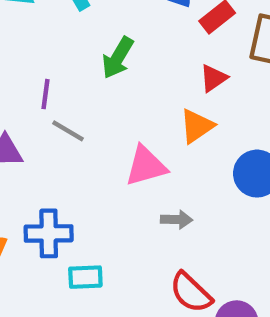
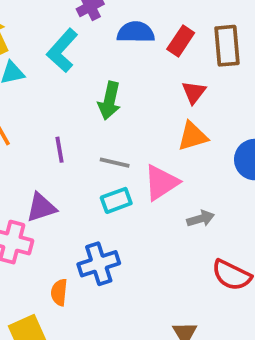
orange triangle: (197, 126) -> (193, 136), turned 36
gray line: (68, 131) -> (115, 163), moved
cyan rectangle: (85, 277) -> (116, 200), moved

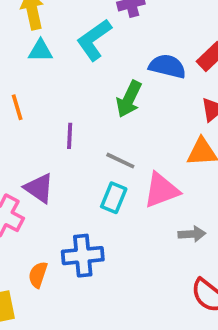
blue semicircle: (136, 32) -> (167, 66), moved
cyan rectangle: (116, 200) -> (114, 198), turned -60
purple triangle: (41, 207) -> (39, 188), turned 40

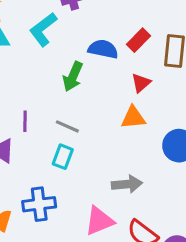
purple line: (70, 136) -> (25, 121), moved
pink triangle: (161, 190) -> (99, 221), moved
gray arrow: (192, 234) -> (127, 184), size x1.4

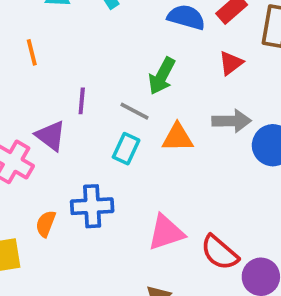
green arrow: (73, 76) -> (162, 76), moved
orange triangle: (133, 118) -> (178, 138), moved
gray arrow: (127, 184) -> (232, 121), moved

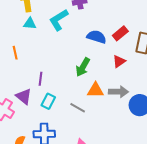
gray line: (134, 111) -> (78, 108), moved
orange triangle: (178, 138) -> (95, 90), moved
cyan rectangle: (126, 149) -> (48, 101), moved

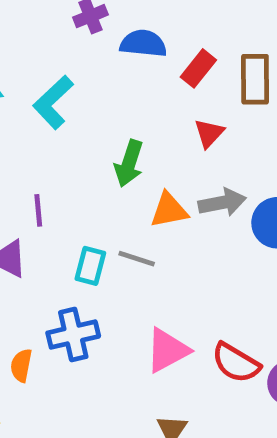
cyan L-shape: (59, 20) -> (53, 102), moved
blue semicircle: (97, 37) -> (143, 43), moved
cyan rectangle: (48, 101) -> (90, 266), moved

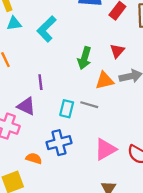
red triangle: (209, 133) -> (117, 51), moved
orange semicircle: (21, 365) -> (34, 158), turned 98

